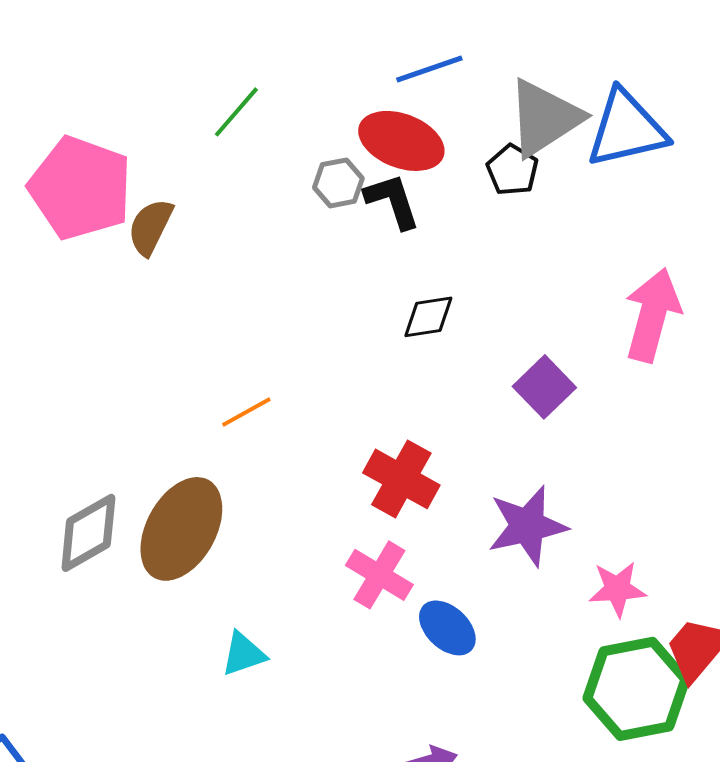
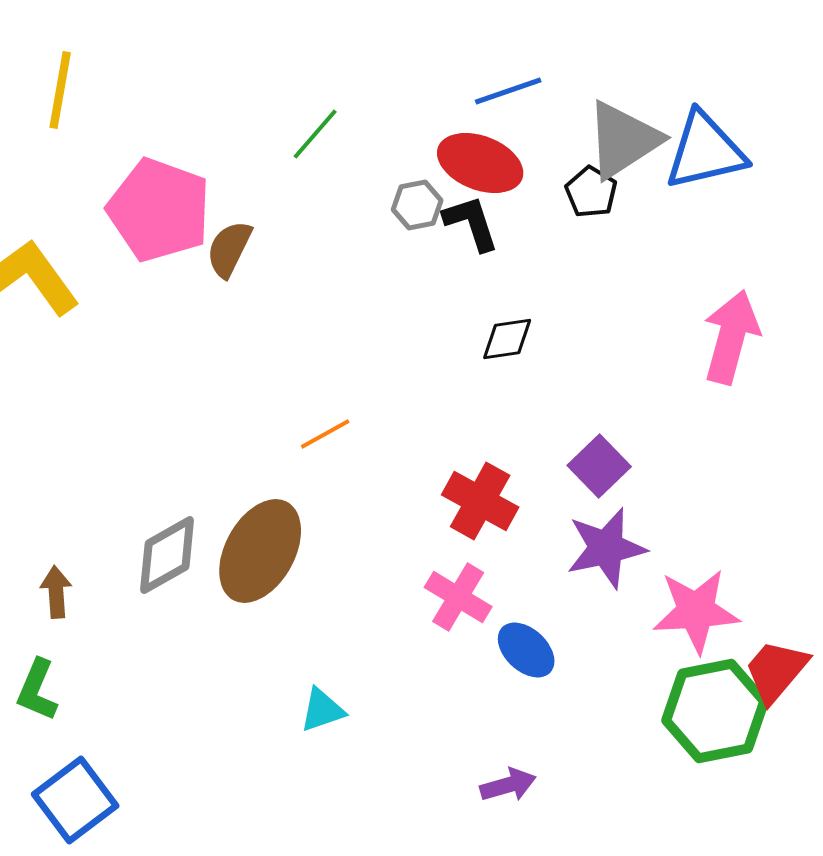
purple square: (544, 387) -> (599, 466), moved
pink star: (617, 589) -> (696, 611), size x1.5
cyan triangle: (243, 654) -> (322, 710), moved

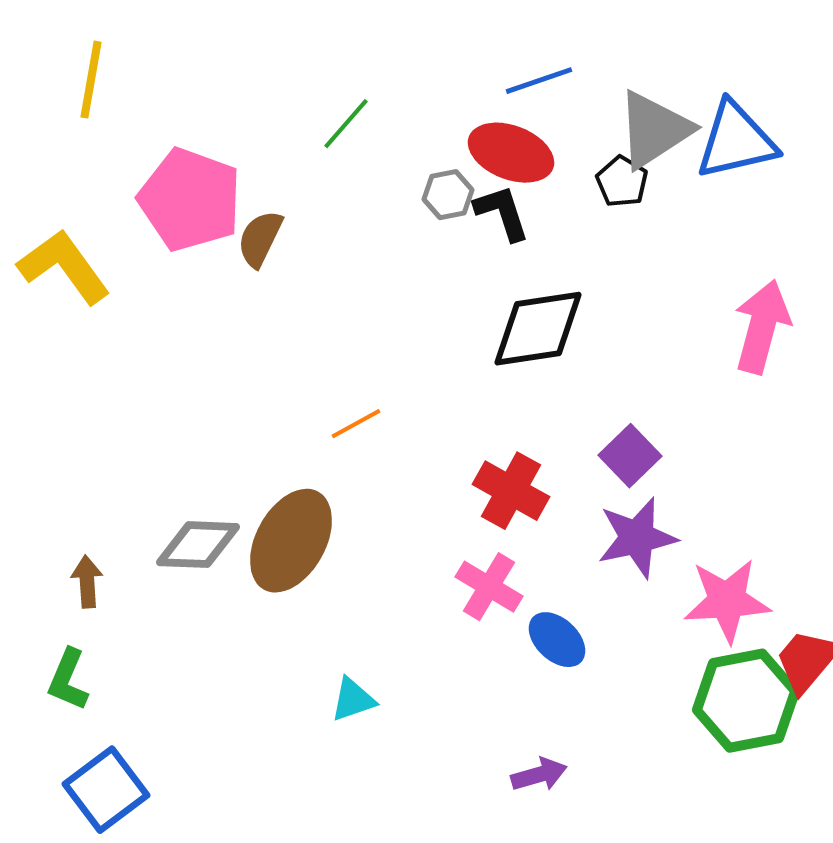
black diamond: (507, 339) -> (538, 329), size x1.8
gray diamond: (167, 555) -> (198, 545), turned 32

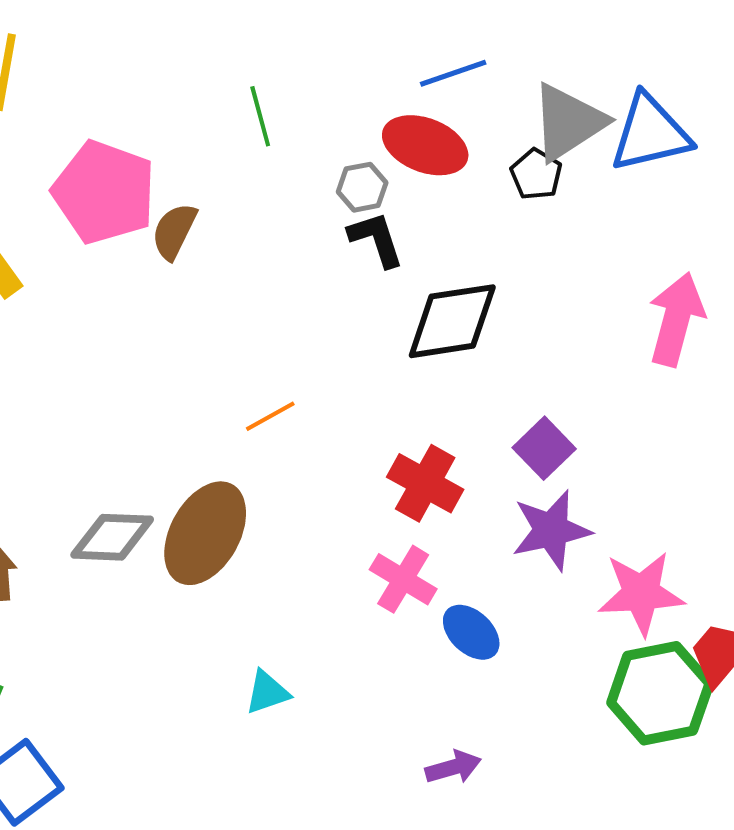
green line: (346, 124) -> (260, 116), turned -56
black L-shape: (502, 213) -> (376, 239), moved

